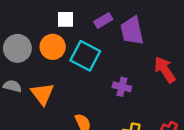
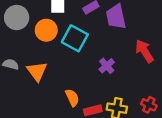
gray circle: (17, 48) -> (17, 17), moved
purple cross: (122, 87) -> (107, 66), turned 35

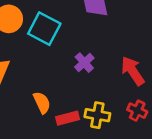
red arrow: (144, 51) -> (133, 71), moved

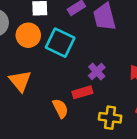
red rectangle: (68, 118) -> (82, 92), moved

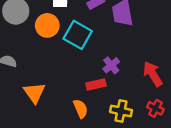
orange triangle: (20, 81) -> (34, 93), moved
orange semicircle: (60, 108) -> (81, 109), moved

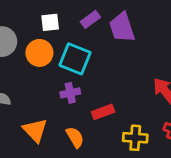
purple cross: (111, 65) -> (70, 93), moved, turned 35
orange semicircle: (81, 109) -> (75, 137), moved

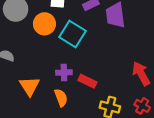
purple cross: (70, 93) -> (64, 73), moved
red rectangle: (103, 112) -> (88, 81), turned 36

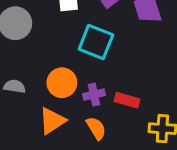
orange circle: (44, 24) -> (62, 83), moved
orange triangle: (30, 86) -> (52, 121), turned 40

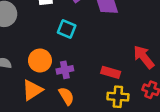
cyan square: (96, 42) -> (67, 29), size x0.7
red rectangle: (127, 100) -> (111, 72), moved

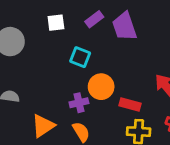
orange circle: (40, 60) -> (101, 87), moved

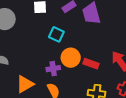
red rectangle: (130, 105) -> (91, 64), moved

